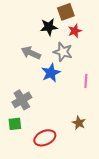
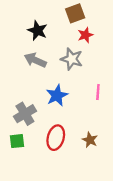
black star: (49, 27) -> (38, 30), moved, turned 30
blue star: (51, 73) -> (57, 95), moved
red ellipse: (45, 138) -> (56, 138), moved, turned -50

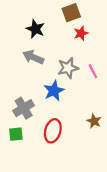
gray star: (72, 59) -> (68, 68), moved, turned -30
pink line: (98, 92) -> (93, 71), moved, turned -32
brown star: (90, 140) -> (94, 121), moved

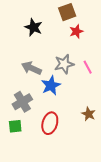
gray arrow: (33, 57) -> (31, 68), moved

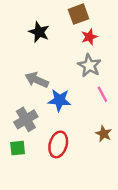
gray star: (64, 64) -> (89, 66), moved, turned -30
pink line: (88, 67) -> (102, 94), moved
blue star: (51, 85) -> (59, 100), turned 30

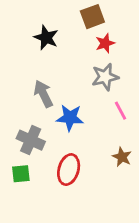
gray star: (89, 66) -> (105, 77), turned 30
gray arrow: (37, 80) -> (43, 94), turned 40
gray cross: (26, 119) -> (31, 140), turned -35

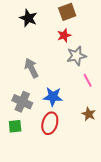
black star: (46, 38) -> (28, 18), moved
red star: (105, 43) -> (64, 35), moved
blue star: (70, 118) -> (53, 97), moved

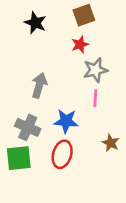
gray arrow: (31, 68) -> (39, 85), turned 42
pink line: (88, 80) -> (95, 98), moved, turned 32
green square: (15, 126) -> (19, 158), size x1.5

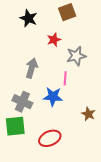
red star: (80, 44) -> (54, 40), moved
pink line: (95, 98) -> (65, 78), moved
red ellipse: (62, 154) -> (50, 138), moved, turned 50

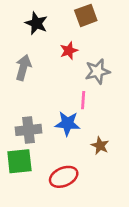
gray arrow: (32, 68) -> (23, 68), moved
gray cross: (22, 102) -> (29, 130), turned -30
brown star: (88, 114) -> (100, 146), moved

